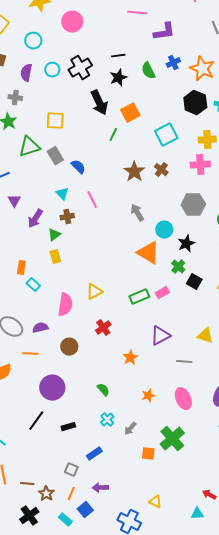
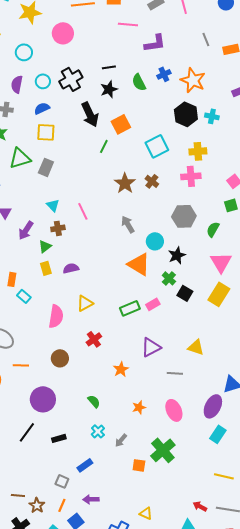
gray rectangle: (55, 156) -> (46, 167), turned 54
blue semicircle: (78, 167) -> (42, 108), moved, turned -70
purple semicircle: (40, 328) -> (71, 268), moved

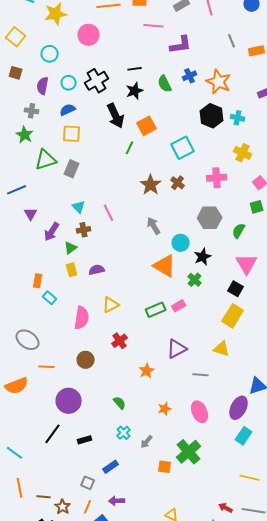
yellow cross: (198, 151) -> (243, 153), moved, turned 30
black square: (185, 293) -> (236, 289), moved
yellow rectangle: (219, 294) -> (233, 316), moved

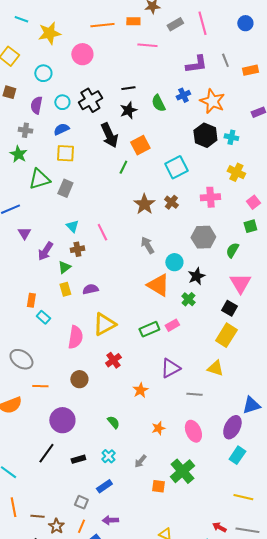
purple L-shape: (181, 45) -> (196, 64), moved
yellow triangle: (111, 305) -> (104, 324), size x1.4
cyan cross: (124, 433) -> (108, 456), moved

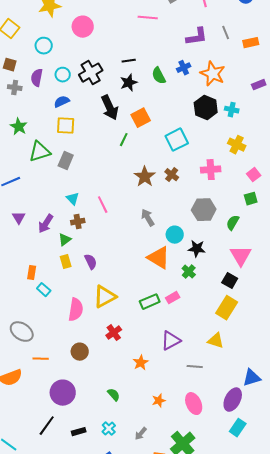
gray cross: (25, 130) -> (15, 88), moved
purple triangle: (24, 233) -> (19, 218), moved
black star: (196, 276) -> (197, 249), turned 30
purple semicircle: (90, 289) -> (91, 262), turned 77

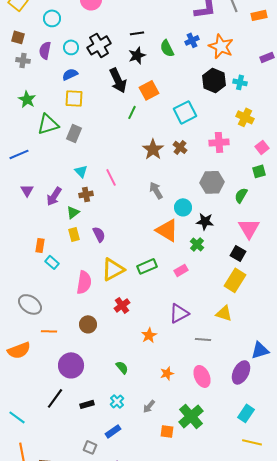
green rectangle: (150, 302) -> (147, 266), moved
cyan rectangle: (238, 428) -> (246, 413), moved

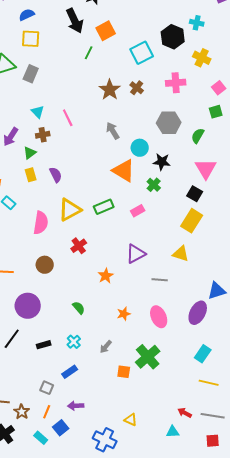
black hexagon: (214, 80) -> (173, 37), moved

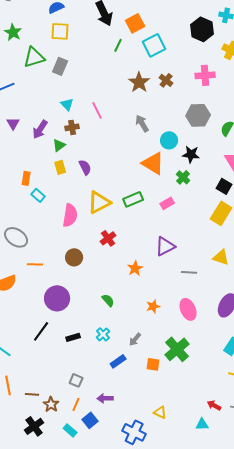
cyan square: (142, 53) -> (154, 45), moved
yellow triangle: (181, 254) -> (221, 257), moved
blue rectangle: (70, 372) -> (118, 361), moved

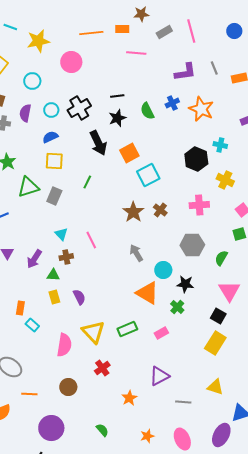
green line: (118, 45) -> (87, 182), moved
green triangle: (59, 145) -> (53, 275), turned 40
yellow triangle: (99, 202) -> (93, 332), turned -45

